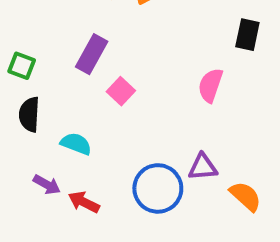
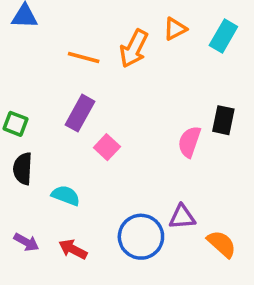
black rectangle: (247, 35) -> (223, 120), moved
purple arrow: (47, 185) -> (26, 242), moved

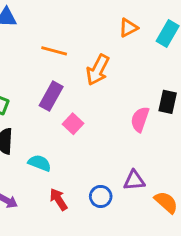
orange arrow: (134, 49) -> (98, 70), moved
blue circle: (141, 237) -> (101, 196), size x0.6
red arrow: (73, 249) -> (58, 199), moved, turned 30

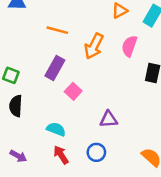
pink semicircle: (140, 119) -> (129, 46), moved
cyan semicircle: (40, 163) -> (56, 129), moved
purple triangle: (134, 180) -> (109, 119), moved

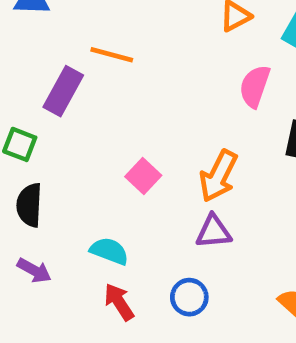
orange arrow: (94, 46) -> (218, 176), moved
purple rectangle: (55, 68) -> (63, 91), moved
purple arrow: (18, 156) -> (34, 270), moved

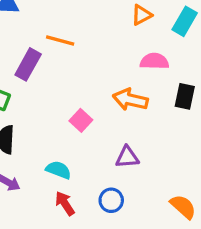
pink semicircle: (255, 86) -> (154, 61), turned 72
orange arrow: (218, 176) -> (130, 100), moved, turned 76

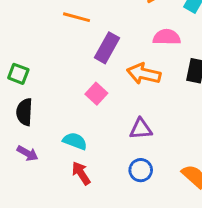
purple rectangle: (28, 64) -> (107, 48), moved
blue circle: (111, 200) -> (141, 170), moved

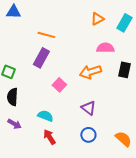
purple rectangle: (107, 48) -> (41, 58), moved
orange arrow: (144, 74) -> (90, 72), turned -30
purple triangle: (141, 129) -> (88, 108), turned 42

